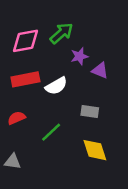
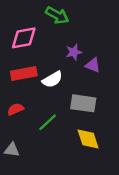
green arrow: (61, 33) -> (57, 15), moved, turned 70
gray rectangle: (90, 112) -> (83, 103), size x1.5

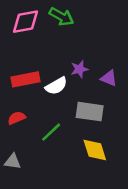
pink diamond: (24, 38) -> (25, 22), moved
purple star: (74, 52) -> (79, 69), moved
purple triangle: (93, 65) -> (109, 78), moved

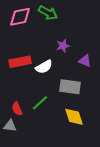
purple star: (79, 69) -> (63, 46), moved
red semicircle: (17, 118) -> (17, 109), moved, turned -88

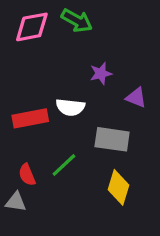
red rectangle: (20, 62) -> (30, 118), moved
white semicircle: (44, 67) -> (70, 107), turned 36
yellow diamond: (74, 117) -> (119, 187), turned 35

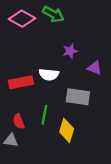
pink diamond: (32, 27) -> (22, 19), turned 40
green line: (64, 165) -> (44, 115), turned -36
yellow diamond: (119, 187) -> (67, 130), moved

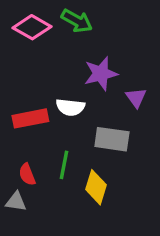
purple star: (70, 51) -> (101, 74), size x1.5
purple triangle: (95, 68) -> (136, 98), turned 32

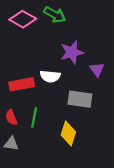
green line: (64, 165) -> (34, 117), moved
red semicircle: (27, 174) -> (11, 117), moved

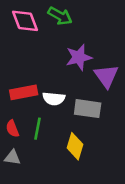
pink diamond: (23, 19) -> (25, 21), turned 40
purple triangle: (97, 69) -> (106, 76), size x1.5
white semicircle: (50, 76) -> (54, 99), moved

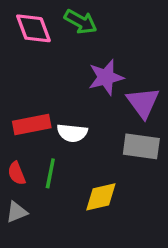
gray rectangle: (88, 109) -> (141, 146), moved
yellow diamond: (75, 146) -> (101, 197), turned 60
gray triangle: (12, 157) -> (17, 212), turned -30

